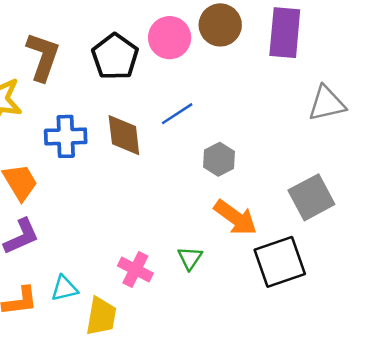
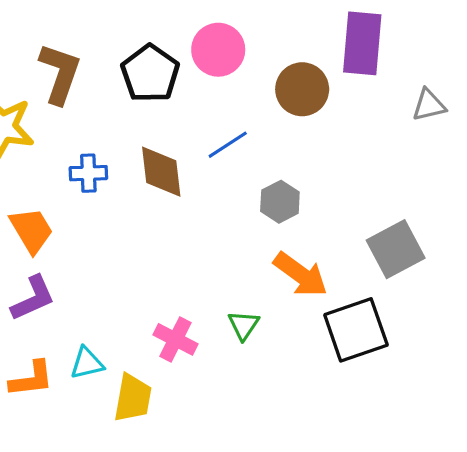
brown circle: (220, 25) -> (302, 89), moved
gray triangle: (327, 104) -> (429, 105), moved, size x0.7
blue cross: (66, 136) -> (88, 173), size x0.7

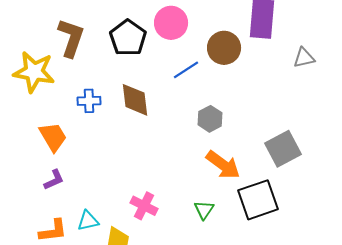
blue line: (228, 145) -> (186, 70), moved
purple L-shape: (33, 298) -> (54, 180), size x0.7
green triangle: (244, 325) -> (204, 210), moved

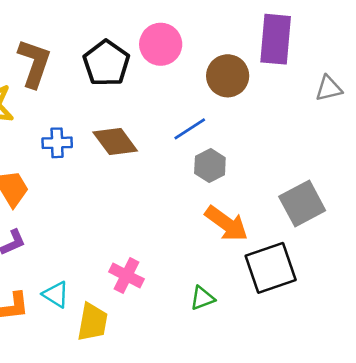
blue line: (186, 70) -> (190, 129), moved
brown diamond: (135, 100) -> (115, 142), turned -30
green triangle: (204, 210) -> (202, 298), moved, turned 35
cyan triangle: (88, 221) -> (56, 294), turned 45

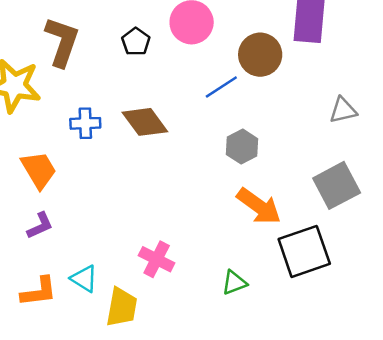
black pentagon: (106, 63) -> (136, 42), size x0.6
gray triangle: (329, 88) -> (343, 110), moved
blue line: (190, 129) -> (221, 87), moved

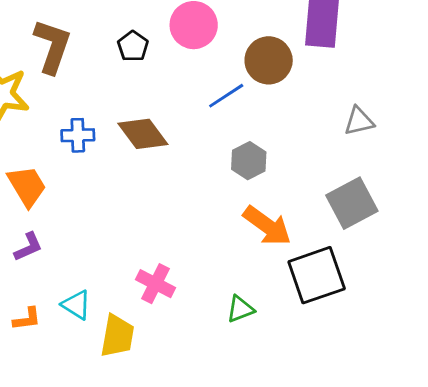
orange L-shape: (39, 292) -> (27, 319), size x0.7

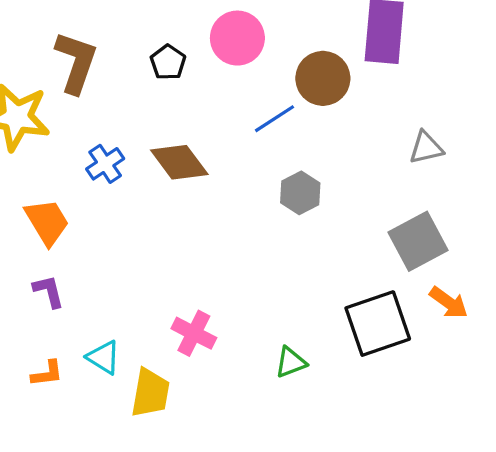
blue cross: (78, 135) -> (105, 164), turned -32
orange arrow: (267, 226) -> (449, 303), moved, size x0.7
purple L-shape: (28, 247) -> (49, 291), turned -80

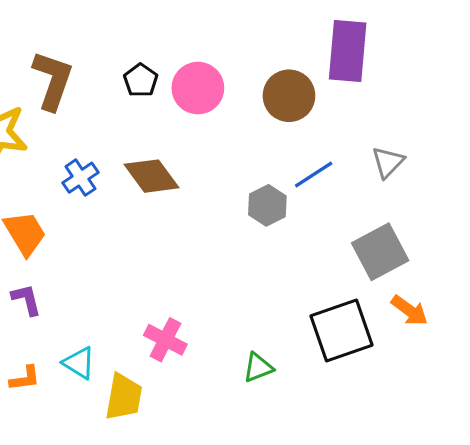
pink circle: (237, 38) -> (198, 88), moved
blue line: (274, 119) -> (314, 175), moved
gray triangle: (426, 148) -> (388, 162), turned -33

